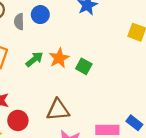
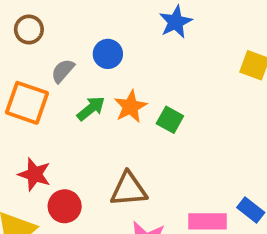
blue circle: (40, 15) -> (108, 54), moved
gray semicircle: (19, 22) -> (63, 71), moved, turned 42

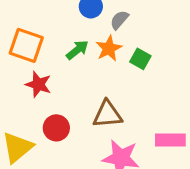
gray semicircle: (63, 71) -> (119, 20), moved
red star: (35, 174) -> (38, 84), moved

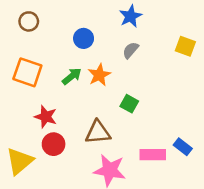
gray semicircle: (119, 20) -> (131, 50), moved
green square: (140, 59) -> (129, 104), moved
red star: (38, 84) -> (46, 117), moved

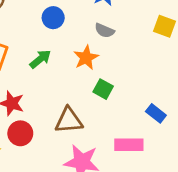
gray semicircle: (131, 50) -> (105, 31), turned -108
orange star: (99, 75) -> (86, 58), moved
blue rectangle: (183, 147) -> (156, 113), moved

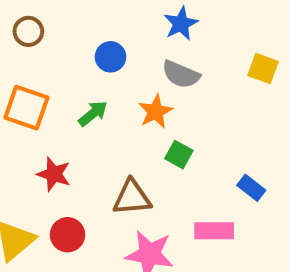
gray semicircle: (105, 31) -> (181, 74), size x1.4
red circle: (20, 133) -> (67, 235), moved

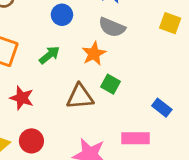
brown triangle: (132, 198) -> (80, 97), moved

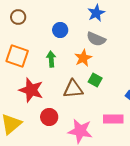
green arrow: (49, 55) -> (51, 59), turned -56
red star: (22, 98) -> (31, 90), size x1.4
red circle: (31, 141) -> (49, 117), moved

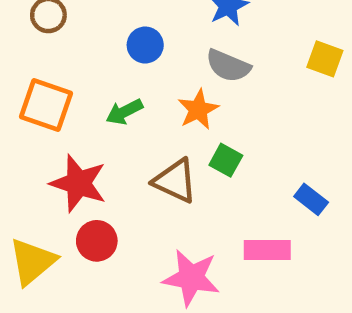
green arrow: (51, 59) -> (124, 112), turned -112
brown triangle: (73, 89) -> (175, 181), turned 30
red circle: (49, 117) -> (97, 241), moved

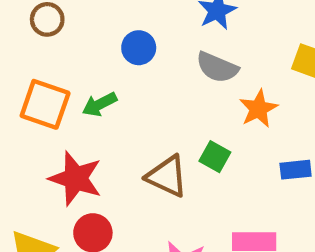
orange star: (198, 110) -> (258, 109), moved
green arrow: (124, 112) -> (99, 104), moved
blue rectangle: (311, 199) -> (296, 170), moved, turned -44

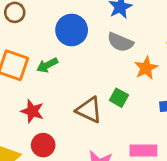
blue circle: (139, 48) -> (72, 30), size x1.5
red star: (76, 178) -> (32, 111), size x0.7

